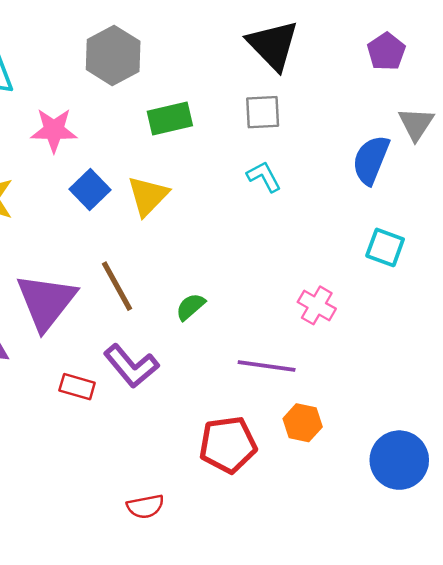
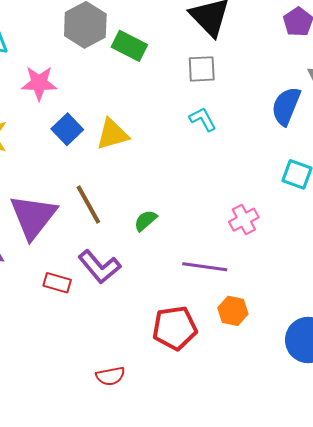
green rectangle: (170, 119) -> (129, 46), moved, turned 40
yellow triangle: (148, 196) -> (112, 134), turned 30
pink cross: (317, 305) -> (244, 220), turned 32

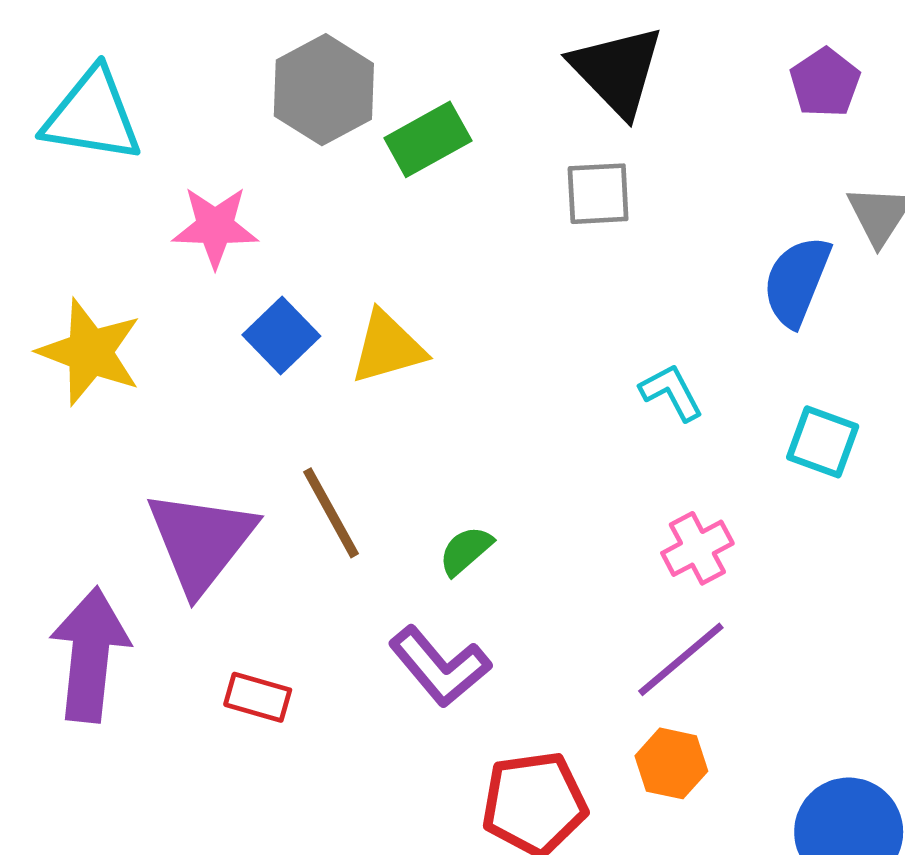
green rectangle: (129, 46) -> (428, 139), turned -56
cyan L-shape: (203, 119) -> (671, 392), moved
purple L-shape: (99, 267) -> (440, 666), moved
purple line: (205, 267) -> (681, 659), moved, turned -48

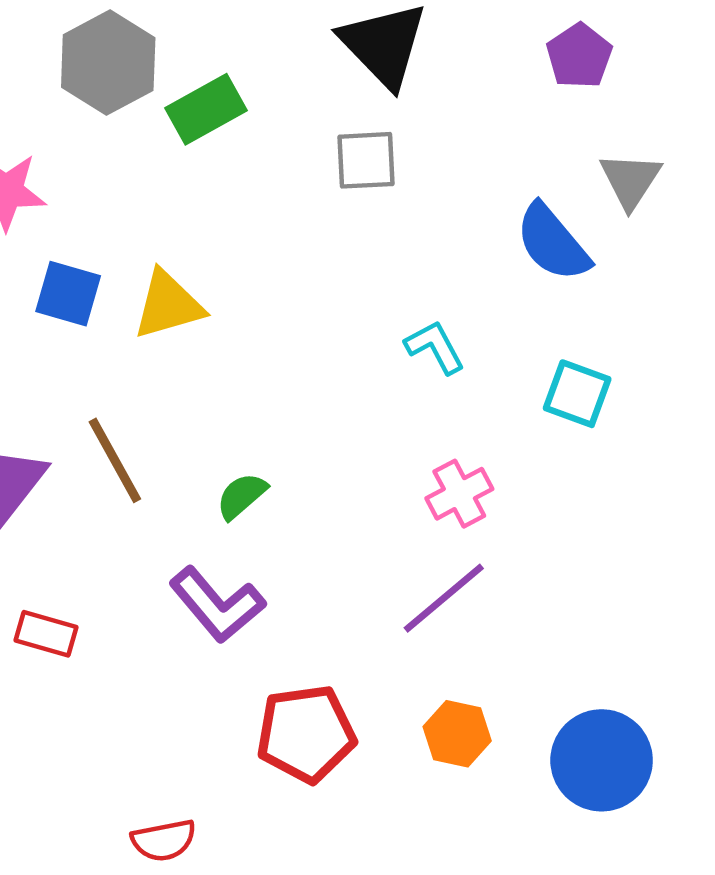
blue semicircle: (797, 281) -> (553, 243), turned -62
blue square: (281, 336) -> (68, 294), turned -30
orange hexagon: (671, 763) -> (457, 734), moved

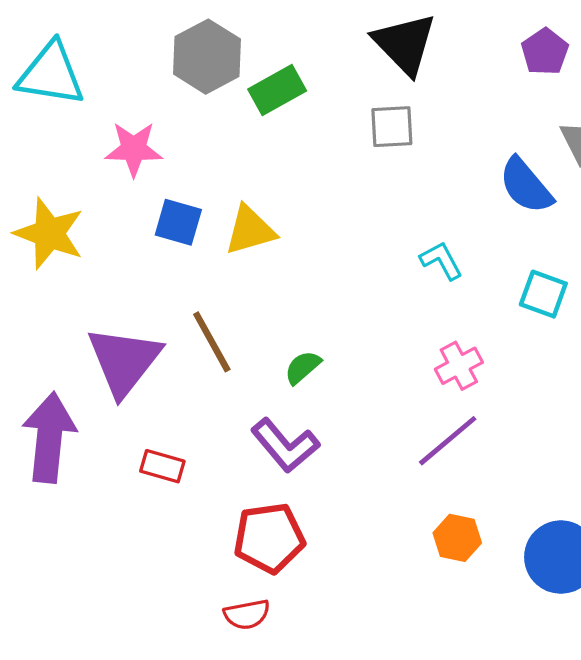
red pentagon: (306, 734) -> (269, 538), moved

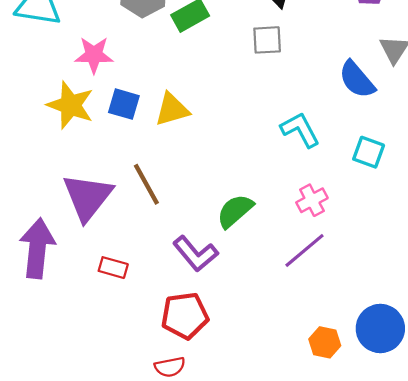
yellow star: (49, 233) -> (70, 105), moved
cyan L-shape: (441, 261) -> (300, 130), size x1.4
green semicircle: (303, 367) -> (235, 211), moved, size x1.5
orange hexagon: (457, 538) -> (325, 342), moved

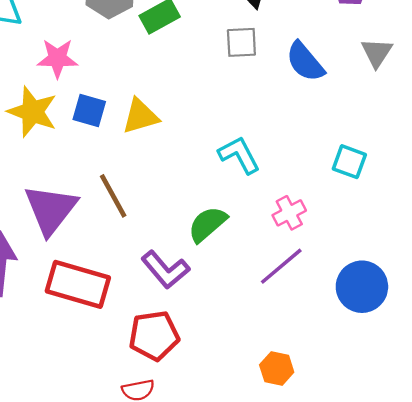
blue semicircle: (357, 79) -> (305, 62), moved
cyan L-shape: (300, 130) -> (239, 155), moved
red rectangle: (113, 268) -> (78, 284), size x2.0
blue circle: (380, 328) -> (362, 287), moved
orange hexagon: (325, 342) -> (277, 369), moved

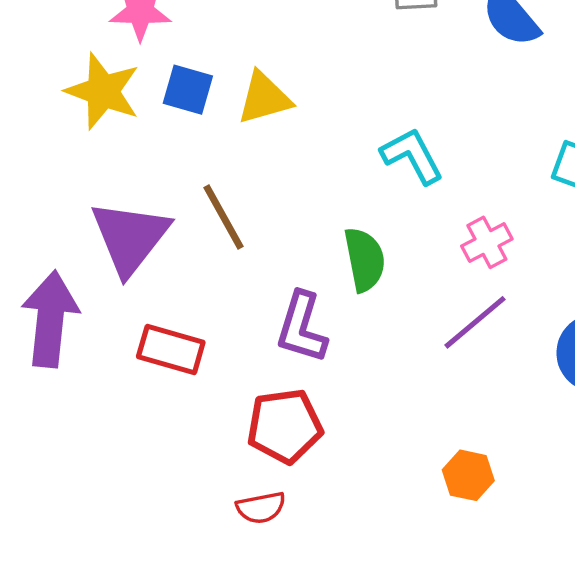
green semicircle: (207, 224) -> (365, 259), turned 120
purple L-shape: (165, 270) -> (302, 327), turned 57
red rectangle: (78, 284) -> (171, 350), size x0.7

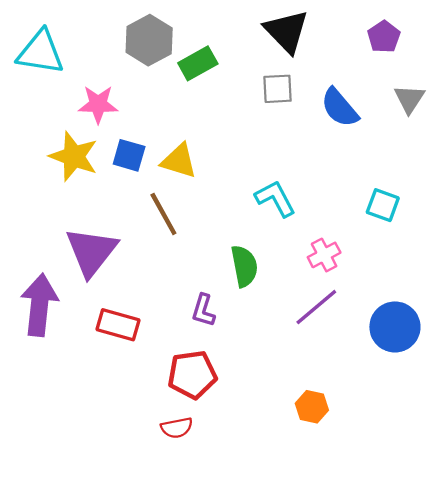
yellow triangle: (264, 98) -> (179, 161), turned 33
brown line: (223, 217) -> (163, 214), moved
purple L-shape: (302, 327) -> (203, 310), size x0.7

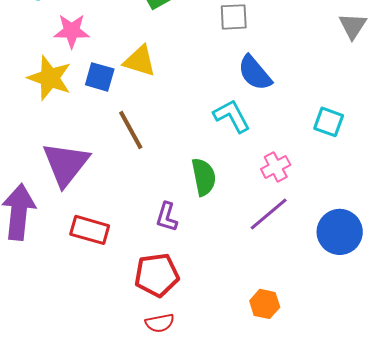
blue semicircle: (340, 108) -> (255, 73), moved
yellow triangle: (179, 161) -> (140, 61), moved
red semicircle: (177, 428) -> (160, 323), moved

